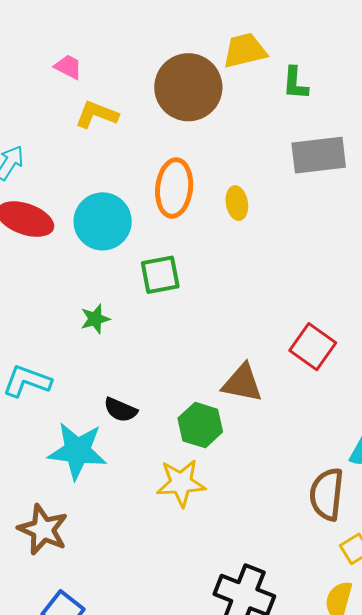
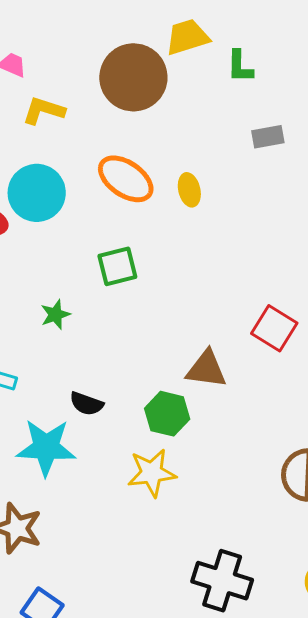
gray rectangle: (319, 155) -> (268, 137), size x0.6
orange ellipse: (174, 188) -> (126, 179), turned -58
cyan circle: (103, 221) -> (37, 193), moved

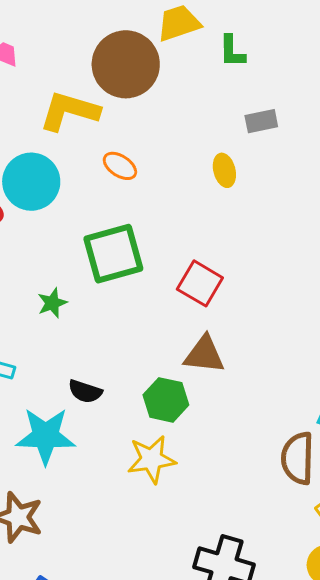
yellow L-shape: (44, 111) -> (69, 111), moved, size x1.4
orange ellipse: (126, 179) -> (120, 166), size x0.6
yellow ellipse: (189, 190) -> (224, 170), moved
green square: (117, 266) -> (113, 254), size x1.5
red square: (274, 328) -> (200, 283), moved

